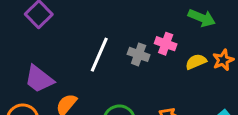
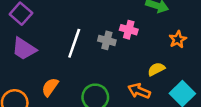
yellow semicircle: (196, 62) -> (156, 69), moved
purple trapezoid: (39, 79) -> (24, 49), moved

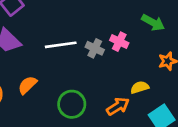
white line: (74, 43) -> (61, 45), turned 52
orange arrow: (139, 91) -> (118, 106), turned 115

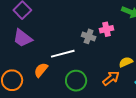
pink cross: (119, 42) -> (106, 29), turned -32
white line: (61, 45) -> (63, 54), moved

